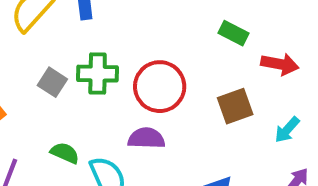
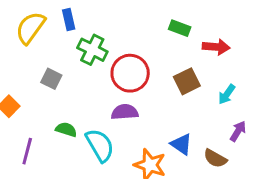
green cross: (98, 74) -> (92, 50), moved, turned 32

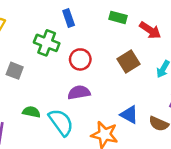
blue rectangle: (69, 20) -> (69, 18), moved
red arrow: (216, 47) -> (150, 30), turned 35
red circle: (130, 73) -> (80, 59), size x0.7

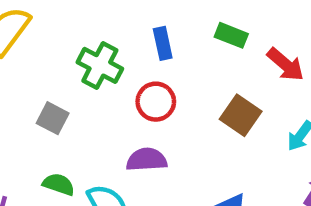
blue rectangle: (69, 18) -> (163, 43), moved
brown square: (129, 61) -> (241, 115), turned -30
gray square: (15, 71) -> (53, 118), moved

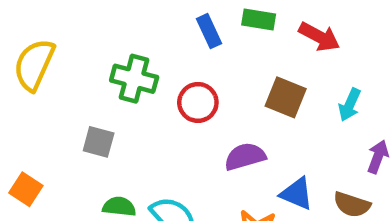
blue rectangle: (163, 43) -> (209, 31), moved
purple semicircle: (147, 160) -> (245, 157), moved

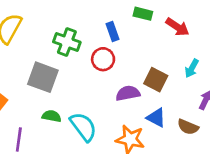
blue rectangle: (209, 31) -> (113, 32), moved
brown square: (286, 97) -> (156, 80), moved
gray square: (99, 142) -> (43, 77), size x1.6

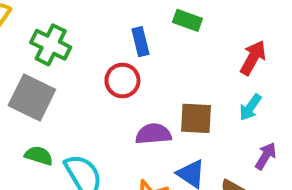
red arrow: (177, 27) -> (253, 58), moved, turned -100
green cross: (67, 42) -> (51, 45), moved
brown square: (156, 80) -> (196, 118), turned -30

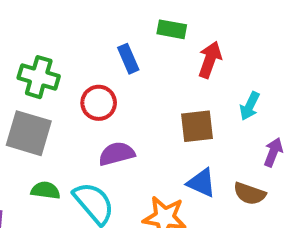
red arrow: (253, 58) -> (210, 60), moved
red circle: (122, 81) -> (99, 103), moved
purple semicircle: (153, 134) -> (117, 154), moved

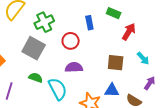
green cross: (39, 77) -> (44, 22), turned 36
cyan arrow: (250, 106) -> (143, 58), turned -80
blue triangle: (201, 183) -> (112, 90), turned -35

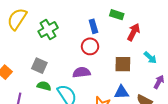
red circle: (71, 41) -> (90, 46), moved
gray square: (34, 48) -> (39, 66), moved, size x0.7

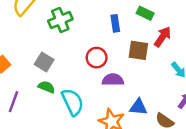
red circle: (90, 46) -> (97, 58), moved
brown square: (123, 64) -> (138, 50), moved
purple semicircle: (82, 72) -> (113, 80), moved

